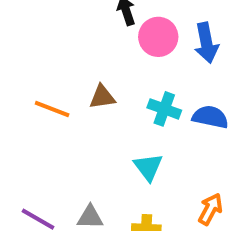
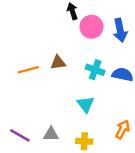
orange line: (52, 109) -> (28, 70), turned -36

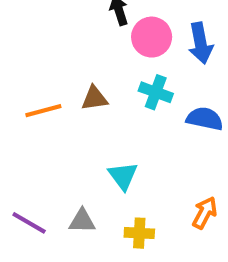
cyan cross: (95, 70) -> (156, 92), moved
cyan triangle: (86, 104) -> (123, 176), moved

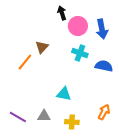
brown triangle: (94, 98) -> (42, 47), moved, turned -40
orange line: (43, 111) -> (25, 62), turned -36
cyan triangle: (123, 176) -> (64, 94), turned -42

